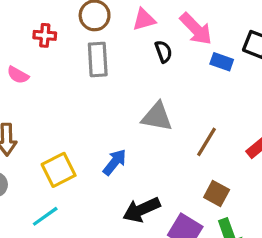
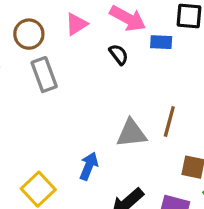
black semicircle: (163, 52) -> (119, 54), moved
gray triangle: (157, 117) -> (131, 133), moved

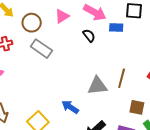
gray rectangle: (44, 75) -> (41, 49), turned -35
blue arrow: (89, 166) -> (70, 107), turned -78

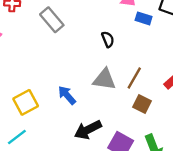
black semicircle: (89, 36) -> (108, 39), moved
brown square: (137, 107) -> (142, 104), moved

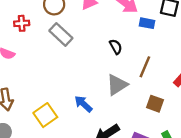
brown line: (134, 78) -> (145, 67), moved
gray triangle: (104, 79) -> (117, 85), turned -35

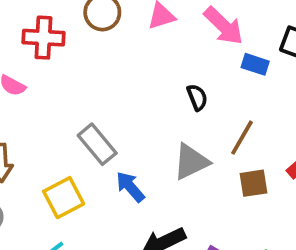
red cross: (22, 23) -> (43, 38), size x1.5
gray rectangle: (61, 34) -> (97, 144), moved
brown square: (155, 104) -> (254, 183), moved, turned -36

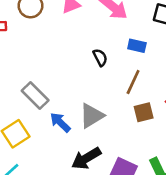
blue rectangle: (255, 64) -> (137, 46), moved
gray triangle: (191, 162) -> (92, 116), moved

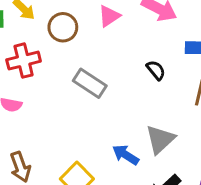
gray rectangle: (35, 95) -> (90, 83), moved

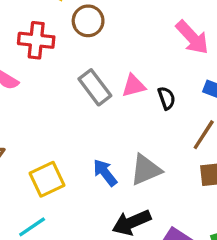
pink triangle: (109, 16) -> (134, 86), moved

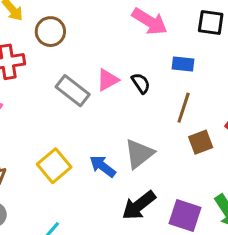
yellow square: (47, 179) -> (54, 166), moved

